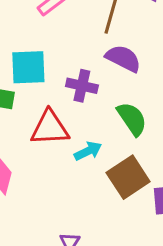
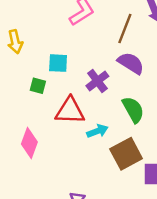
cyan square: (28, 67) -> (58, 63), size x0.7
purple cross: (82, 86) -> (97, 81), turned 35

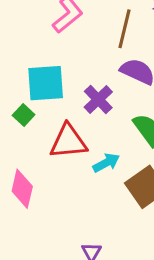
cyan square: (58, 63) -> (46, 83), size x1.5
green square: (38, 86) -> (24, 115), turned 35

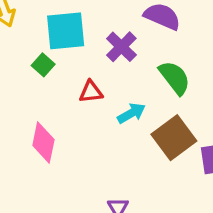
red triangle: (68, 142) -> (91, 92), size x0.6

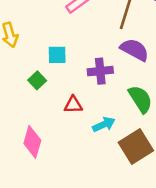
cyan square: (66, 31) -> (57, 55), size x0.6
purple cross: (121, 47) -> (100, 71), turned 35

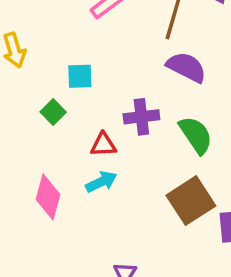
purple cross: (100, 71) -> (141, 117), moved
cyan arrow: (104, 124) -> (101, 182), moved

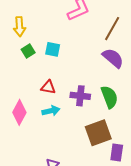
green square: (53, 112) -> (28, 51), moved
purple cross: (141, 117) -> (80, 96), moved
red triangle: (103, 145) -> (48, 87), moved

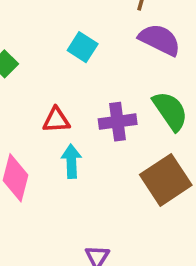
cyan square: (53, 49) -> (83, 47), moved, turned 35
cyan arrow: (51, 111) -> (71, 161), turned -66

